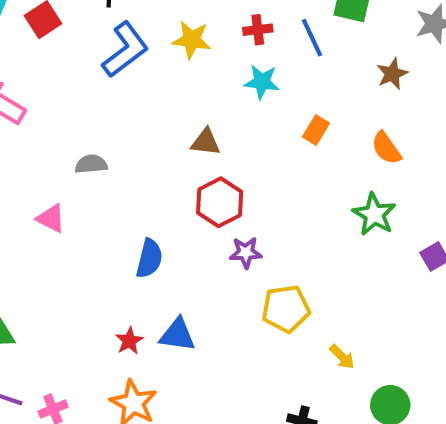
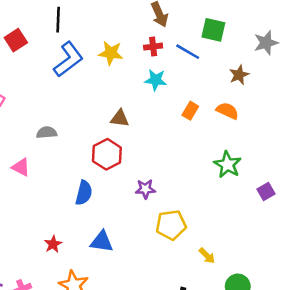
blue line: (312, 38) -> (188, 52), turned -35
orange semicircle: (386, 148) -> (227, 111), moved, turned 150
red hexagon: (220, 202) -> (107, 154), moved
red star: (129, 341) -> (53, 244), moved

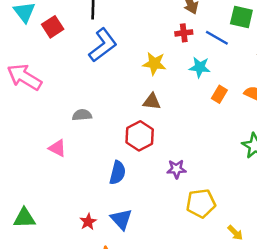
yellow star: (111, 53) -> (154, 64), moved
cyan star: (156, 80) -> (200, 67), moved
blue triangle: (102, 242) -> (121, 219), moved, turned 40

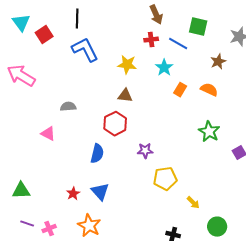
blue L-shape: (103, 45) -> (85, 50), turned -80
cyan star: (200, 67) -> (164, 68), turned 30

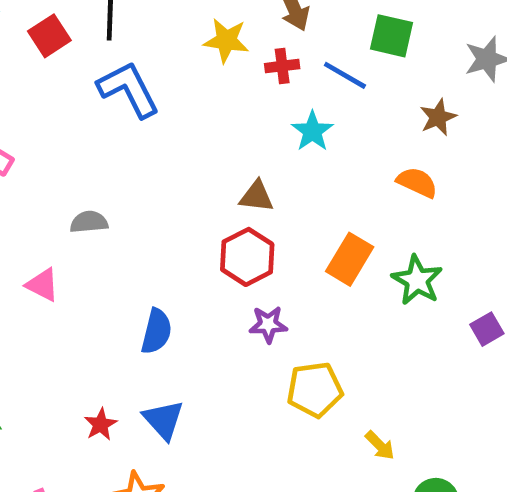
red square: (44, 35) -> (49, 36), moved
yellow star: (127, 65) -> (226, 40), moved
orange rectangle: (180, 90) -> (350, 259), moved, size x1.5
brown triangle: (125, 96) -> (257, 196), moved
red hexagon: (115, 124) -> (247, 257), moved

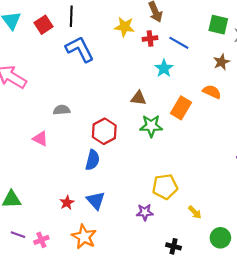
green square: (392, 36) -> (218, 25), moved
red hexagon: (247, 257) -> (104, 131), moved
orange rectangle: (350, 259) -> (181, 108), moved
green star: (417, 280) -> (151, 126), moved, turned -30
purple star: (268, 324) -> (145, 212), moved

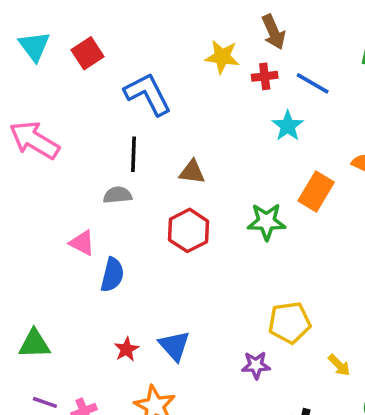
black line: (71, 16) -> (134, 154), moved
brown triangle: (138, 98) -> (192, 172), moved
blue semicircle: (93, 160) -> (112, 275), moved

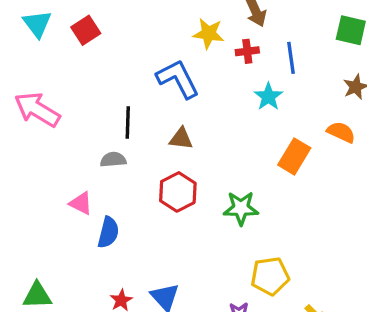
blue line: (313, 83) -> (291, 58), turned 52
blue L-shape: (148, 94) -> (178, 79), moved
green star: (266, 222) -> (241, 208), moved

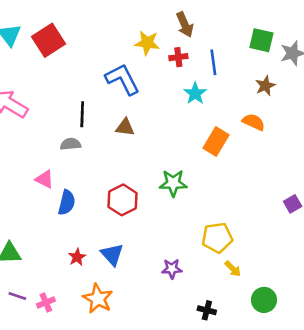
red square: (86, 30) -> (48, 40), size x1.4
red hexagon: (178, 192) -> (122, 200), moved
yellow pentagon: (270, 276) -> (217, 238), moved

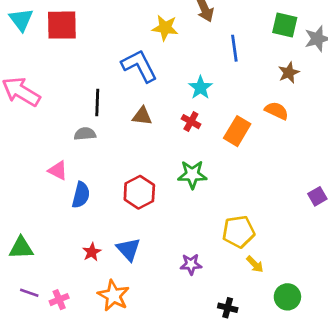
red square: (48, 40) -> (62, 25), turned 32
red cross: (178, 57) -> (191, 122), moved, turned 36
cyan star: (195, 93) -> (200, 88), moved

